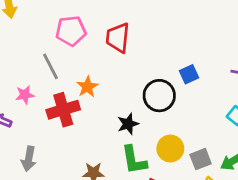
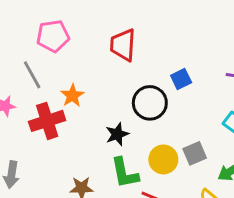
red trapezoid: (118, 38) -> (123, 45), moved
gray square: (201, 159) -> (195, 153), moved

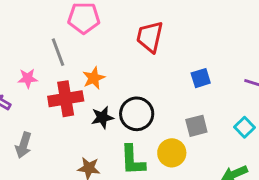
black circle: (150, 103) -> (137, 114), moved
black star: (117, 134) -> (102, 117), moved
gray square: (195, 153) -> (196, 126), moved

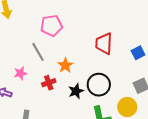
red trapezoid: (150, 37) -> (104, 44), moved
red cross: (66, 99) -> (49, 83), size x0.6

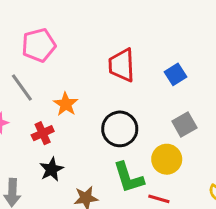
black star: (76, 91) -> (51, 169), moved

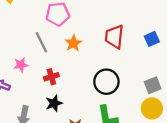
blue square: (176, 74) -> (152, 39), moved
orange star: (66, 104) -> (73, 43), moved
yellow circle: (167, 159) -> (152, 108), moved

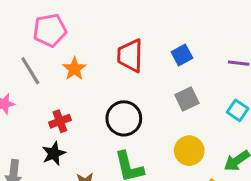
red cross: (51, 77) -> (60, 121), moved
gray square: (153, 85) -> (187, 99), moved

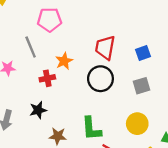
orange star: (74, 69) -> (64, 61), moved
black circle: (124, 118) -> (100, 79), moved
red cross: (60, 121) -> (47, 78), moved

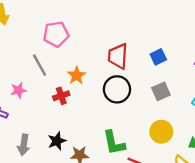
black star: (38, 110) -> (57, 141), moved

